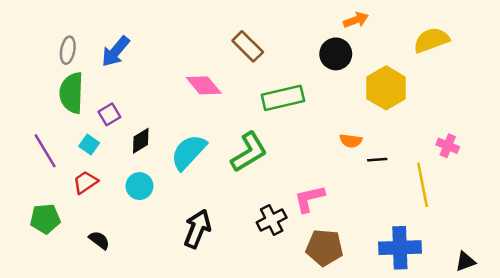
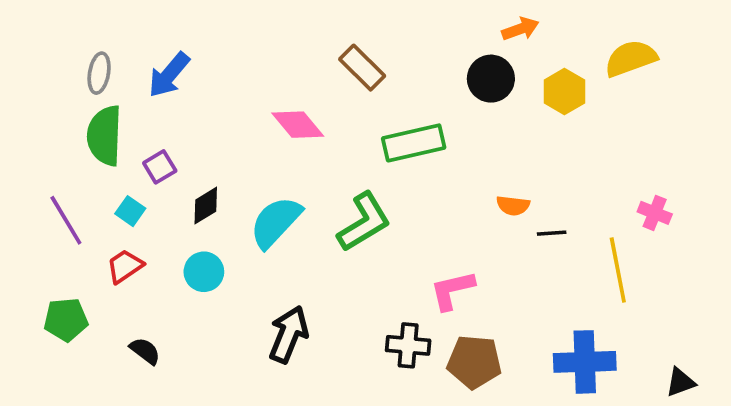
yellow hexagon: (386, 88) -> (564, 91), moved, size x0.7
black cross: (272, 220) -> (408, 345), moved, turned 32

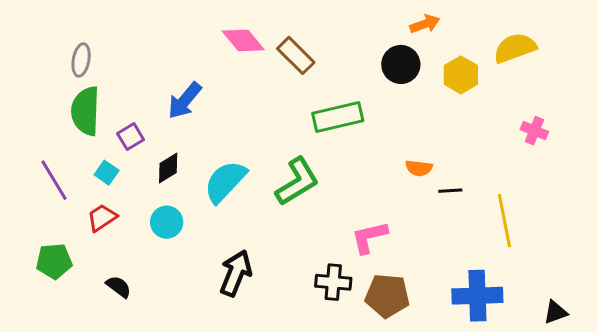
blue arrow: (169, 75) -> (185, 101), moved
pink diamond: (298, 125) -> (243, 40), moved
pink cross: (655, 213) -> (534, 131), moved

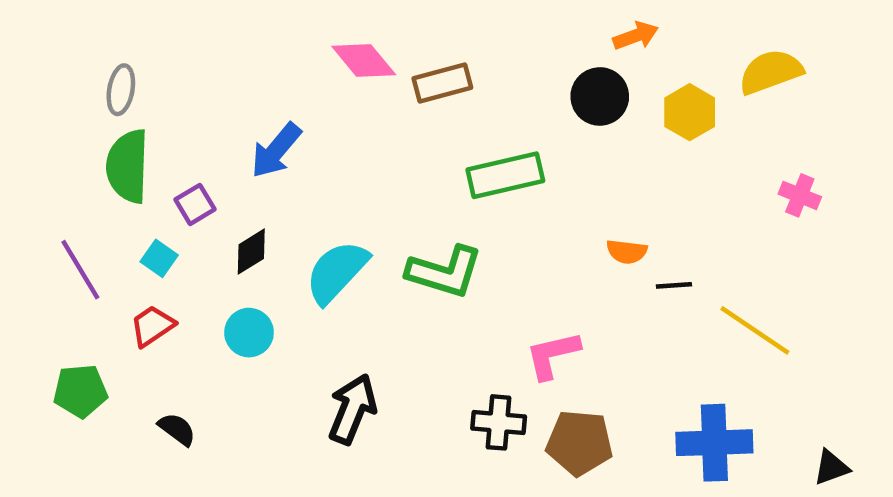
brown rectangle: (296, 55) -> (442, 83), turned -60
green L-shape: (297, 182) -> (445, 272), turned 48
yellow line: (504, 221) -> (755, 330), turned -45

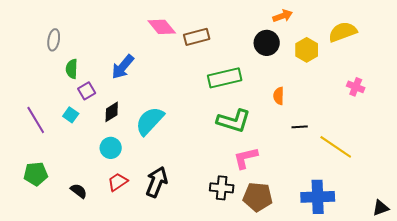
green semicircle: (128, 166) -> (72, 69), moved, size x0.6
orange semicircle: (627, 252) -> (279, 96), moved, turned 84
green L-shape: (445, 272) -> (234, 121), moved
red trapezoid: (152, 326) -> (118, 182), moved
black triangle: (831, 467) -> (381, 208), moved

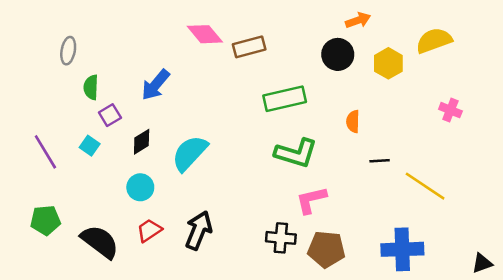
black semicircle: (79, 191) -> (100, 242), size x1.8

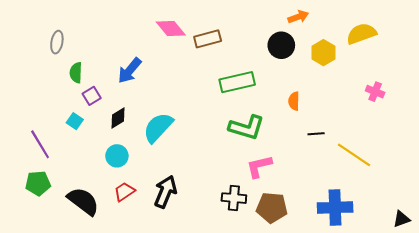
purple line: (45, 152) -> (40, 144), moved

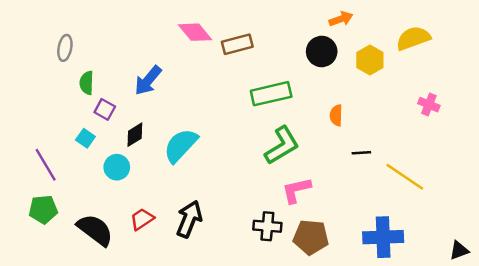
purple square: (92, 96) -> (105, 109), turned -30
green L-shape: (247, 127) -> (282, 146), turned -48
cyan circle: (117, 156) -> (117, 167), moved

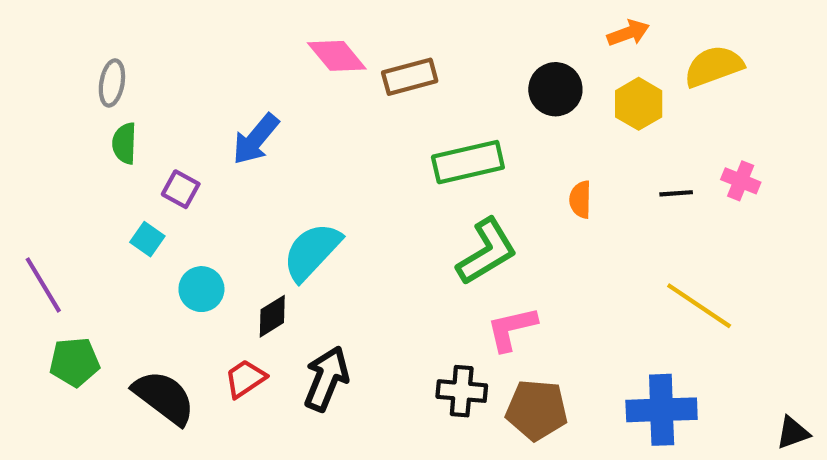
orange arrow: (341, 19) -> (628, 33), moved
green semicircle: (87, 83) -> (124, 143), moved
black diamond: (135, 135) -> (272, 316), moved
black line: (361, 153) -> (676, 193), moved
purple line: (46, 165) -> (43, 285), moved

